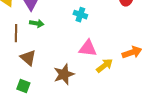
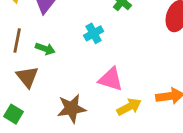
cyan cross: (80, 15) -> (94, 33), moved, turned 32
green arrow: (37, 23) -> (45, 49), moved

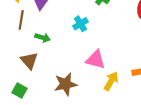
brown line: (17, 41) -> (21, 20), moved
yellow arrow: (129, 107) -> (111, 81), turned -30

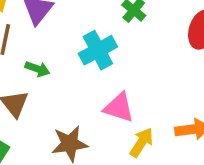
cyan cross: (80, 24) -> (98, 50), size x1.5

